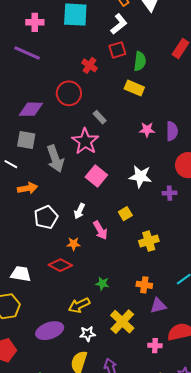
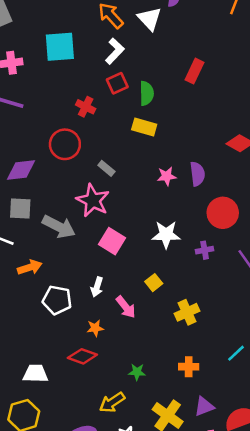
gray arrow: (55, 159) -> (59, 227), turned -36
white pentagon: (46, 217) -> (57, 300), turned -30
purple triangle: (158, 306) -> (204, 406), moved

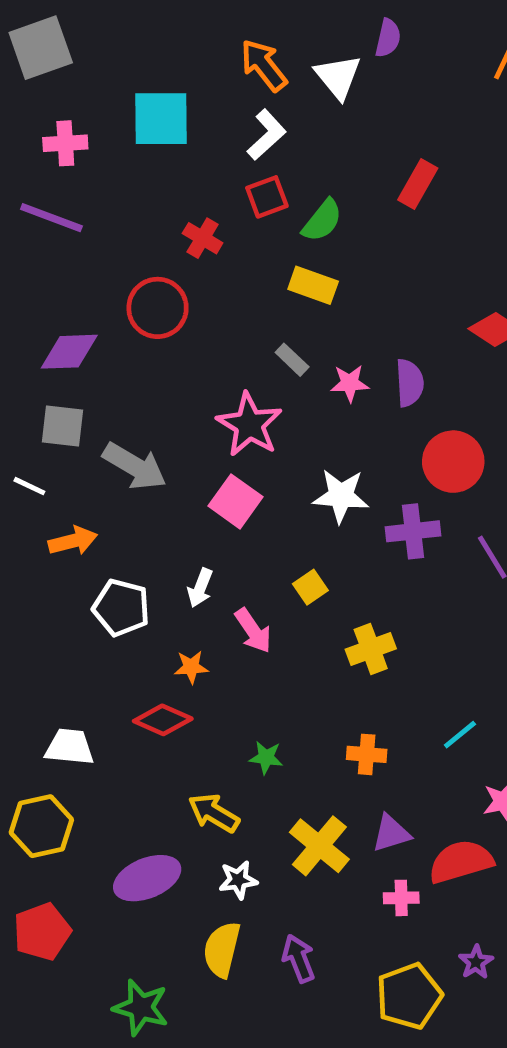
green semicircle: (147, 93) -> (322, 221), turned 35
gray rectangle: (106, 168) -> (292, 360), moved
pink star: (93, 200) -> (249, 425), moved
purple cross: (205, 250) -> (413, 531), size x1.5
yellow arrow: (112, 402) -> (214, 813), turned 60

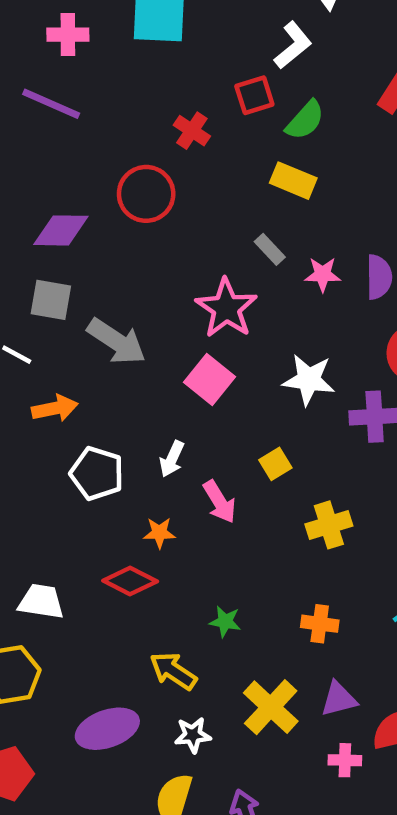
white L-shape: (266, 135) -> (293, 45), moved

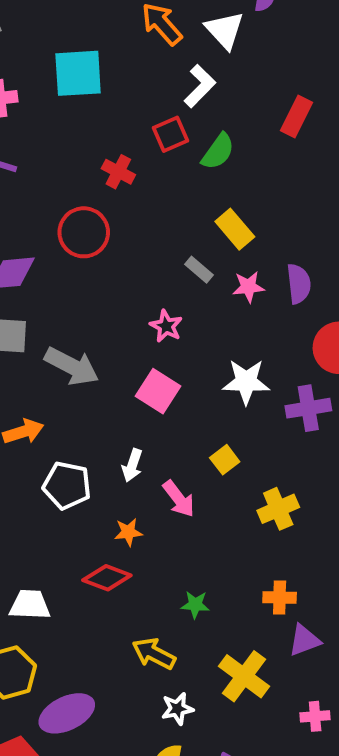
yellow rectangle: (293, 181) -> (235, 229), moved, turned 33
pink star: (226, 308) -> (166, 326), size x0.6
purple triangle: (339, 699) -> (304, 640), moved
purple ellipse: (107, 729) -> (67, 713), moved

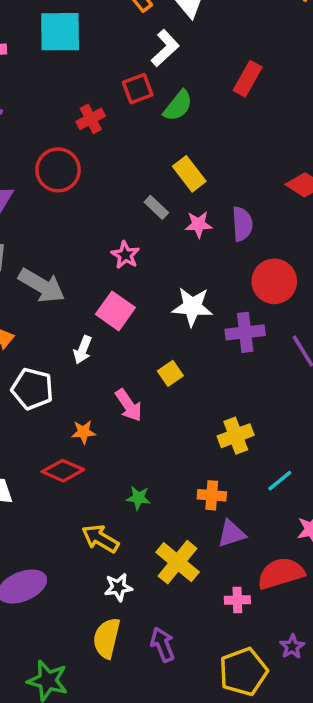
red cross: (118, 172) -> (91, 119), turned 32
white arrow: (132, 465) -> (83, 350), moved
yellow cross: (278, 509) -> (236, 436), moved

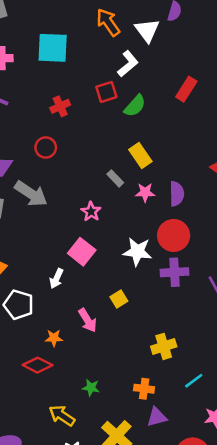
red cross: (91, 119) -> (60, 106), moved
red circle: (58, 170) -> (46, 148), size x0.7
red circle: (274, 281) -> (174, 235), moved
gray arrow: (42, 286) -> (31, 194), moved

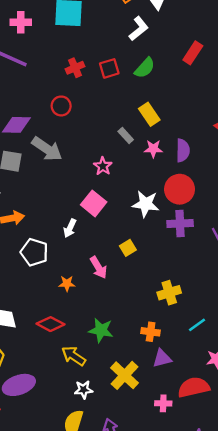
red square: (106, 92) -> (109, 68), moved
red diamond: (37, 365) -> (51, 324), moved
green star: (91, 388) -> (101, 330), size x1.5

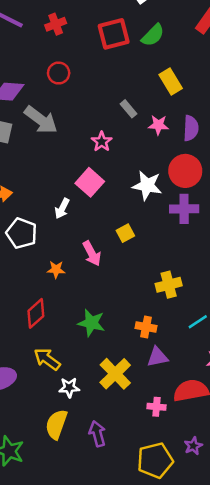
red cross: (75, 68) -> (56, 24), moved
red square: (109, 68) -> (114, 34), size x1.4
yellow rectangle: (149, 114) -> (171, 82), moved
red diamond: (51, 324) -> (36, 313), turned -72
yellow arrow: (74, 356) -> (47, 359), moved

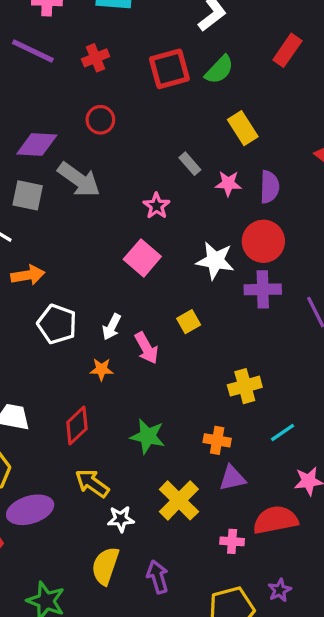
white arrow: (62, 208) -> (112, 327), moved

